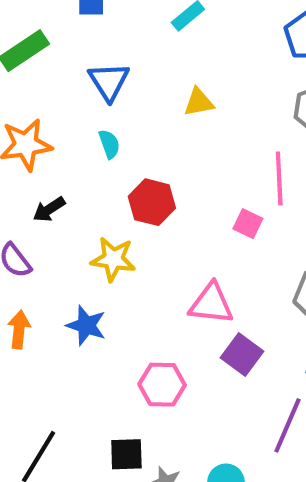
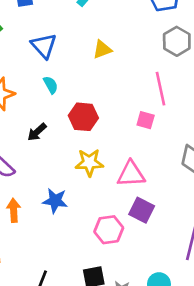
black arrow: (49, 209) -> (37, 132), moved
yellow star: (113, 259) -> (89, 163), moved
purple square: (242, 354) -> (142, 210), moved

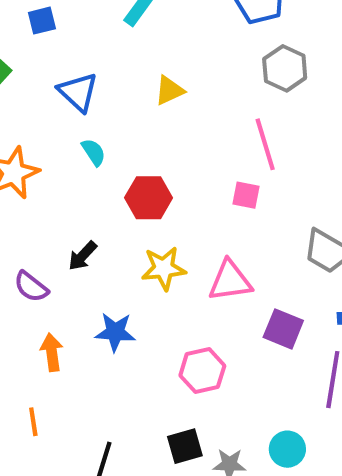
black arrow: (37, 132) -> (83, 256), moved
purple square: (142, 210) -> (283, 329), moved

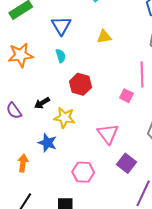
yellow star: (164, 268) -> (64, 118), moved
pink triangle: (230, 281) -> (108, 134), turned 45
orange arrow: (52, 352) -> (23, 163), moved

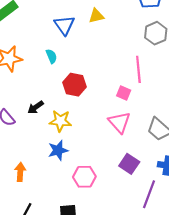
blue triangle: (61, 26) -> (64, 25), moved
yellow triangle: (104, 37) -> (96, 16), moved
pink triangle: (108, 134) -> (119, 122), moved
blue star: (47, 143) -> (58, 150), moved, turned -30

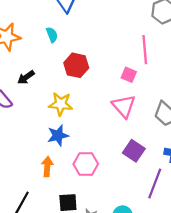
black arrow: (36, 107) -> (26, 77), moved
orange arrow: (20, 172) -> (47, 167), moved

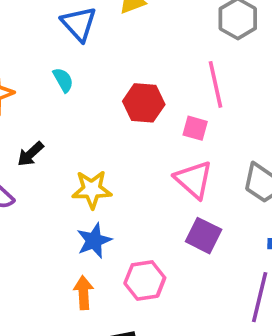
red hexagon: (76, 65) -> (144, 103), moved
purple square: (134, 151) -> (204, 236), moved

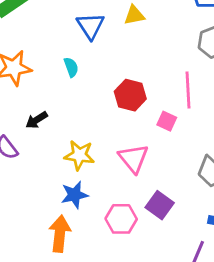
pink triangle: (194, 180) -> (133, 158), moved
pink hexagon: (145, 281) -> (121, 219), moved
orange arrow: (83, 293) -> (60, 234), size x1.4

